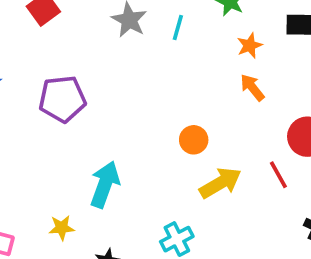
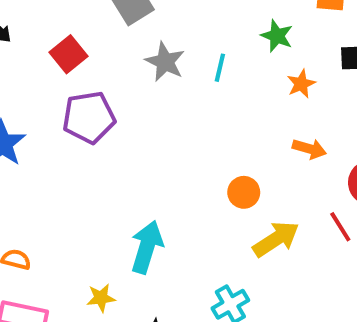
orange arrow: (252, 87) -> (309, 149), moved, turned 148
purple pentagon: (62, 99) -> (89, 117), moved

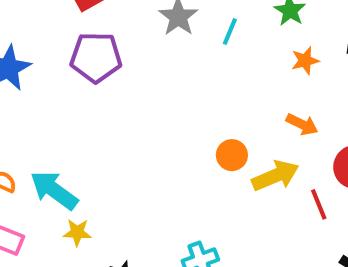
yellow arrow: (276, 239) -> (275, 176), moved
cyan arrow: (147, 247) -> (54, 190), moved, turned -81

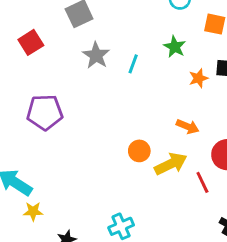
purple pentagon: (96, 57) -> (45, 112), moved
orange star: (305, 61) -> (198, 78), moved

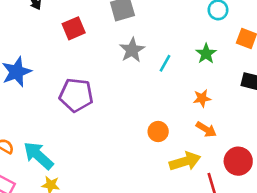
orange star: (198, 78) -> (202, 98), moved
orange circle: (139, 151) -> (158, 132), moved

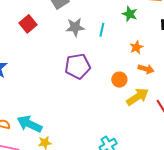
gray star: (132, 50) -> (75, 27), turned -30
purple pentagon: (76, 95) -> (78, 66), moved
orange circle: (158, 132) -> (119, 80), moved

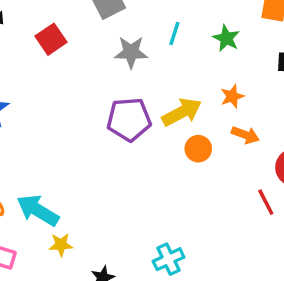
cyan line: (102, 30) -> (174, 34), moved
yellow arrow: (138, 97) -> (182, 112), moved

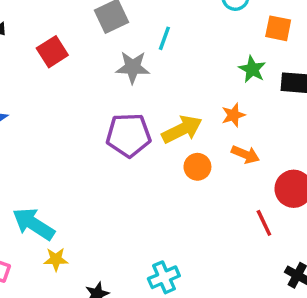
cyan line: (174, 34) -> (164, 38), moved
green star: (226, 38) -> (252, 69), moved

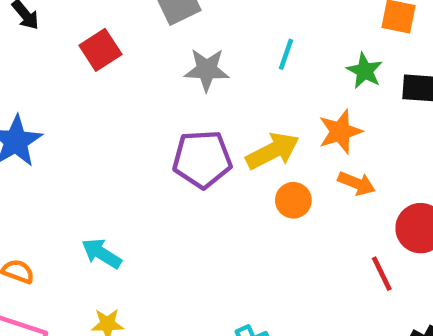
cyan line: (164, 38) -> (286, 54), moved
orange star: (233, 115) -> (340, 132), size x1.4
cyan arrow: (34, 224) -> (102, 253), moved, size x0.7

